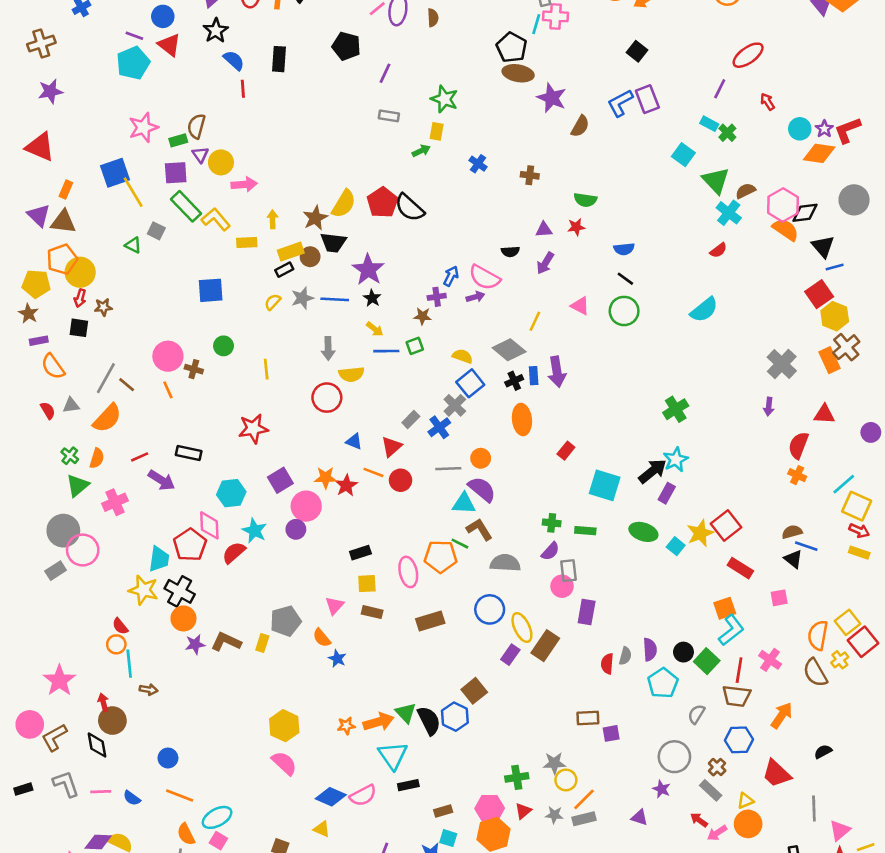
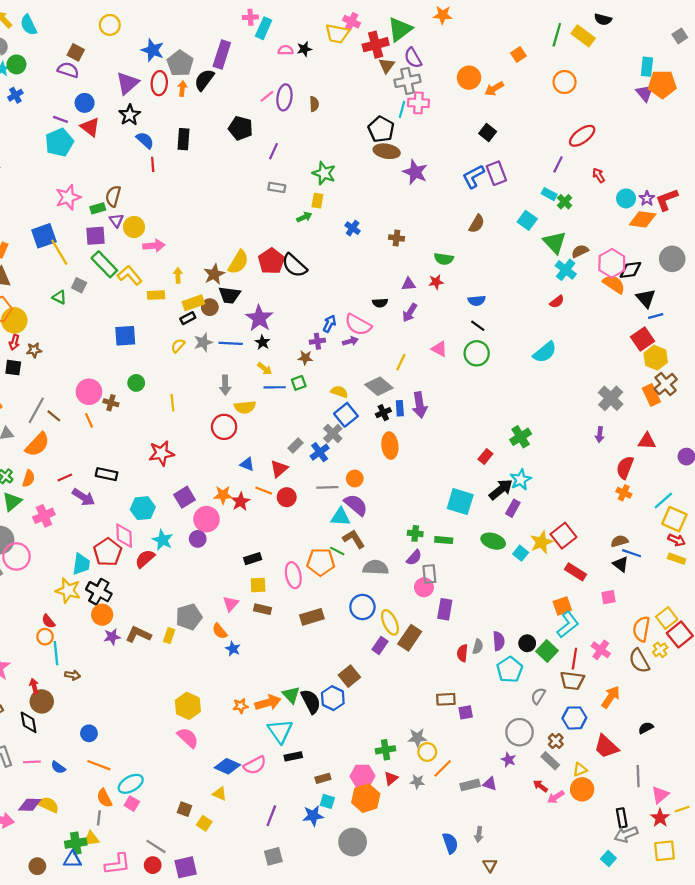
brown semicircle: (580, 126) -> (477, 224), moved
red rectangle: (566, 451) -> (485, 457), moved
gray rectangle: (584, 819) -> (470, 785), moved

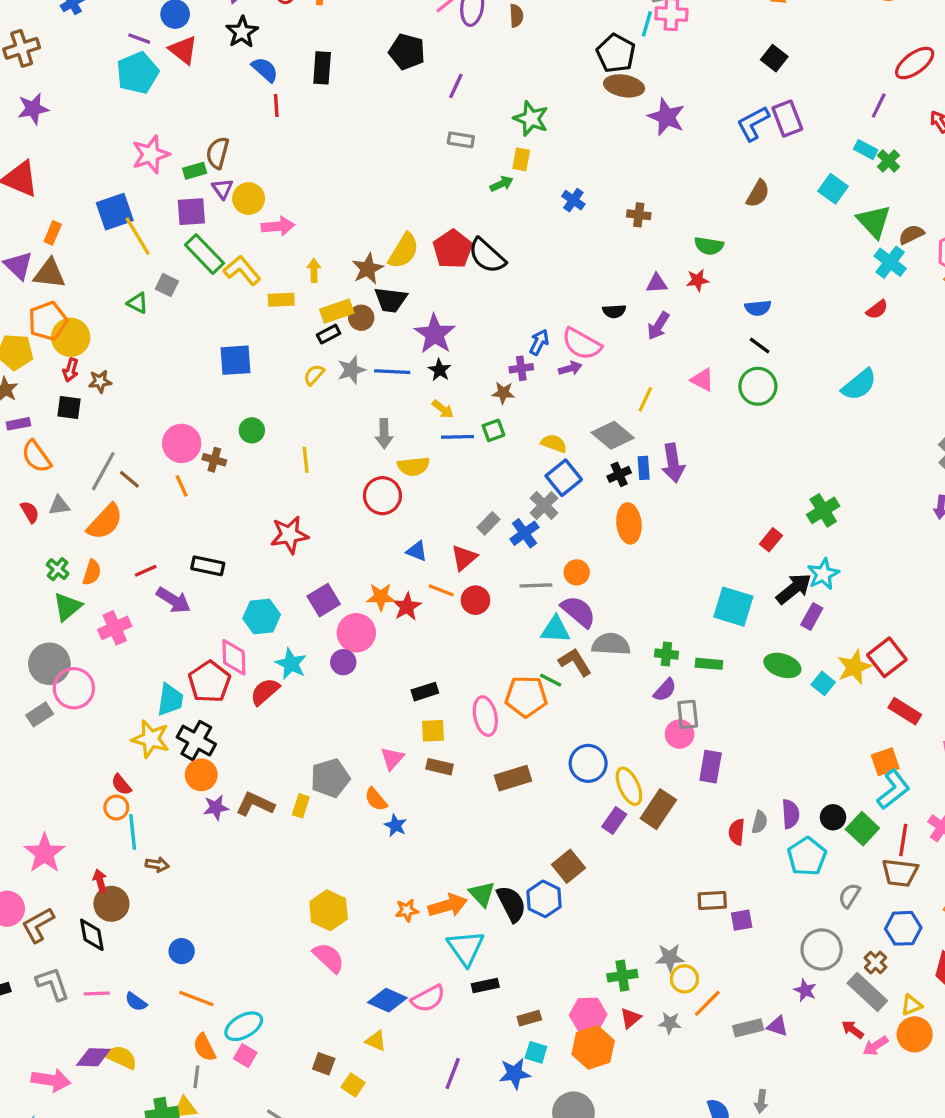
gray semicircle: (376, 567) -> (611, 644), moved
gray rectangle: (550, 761) -> (867, 992), size x1.4

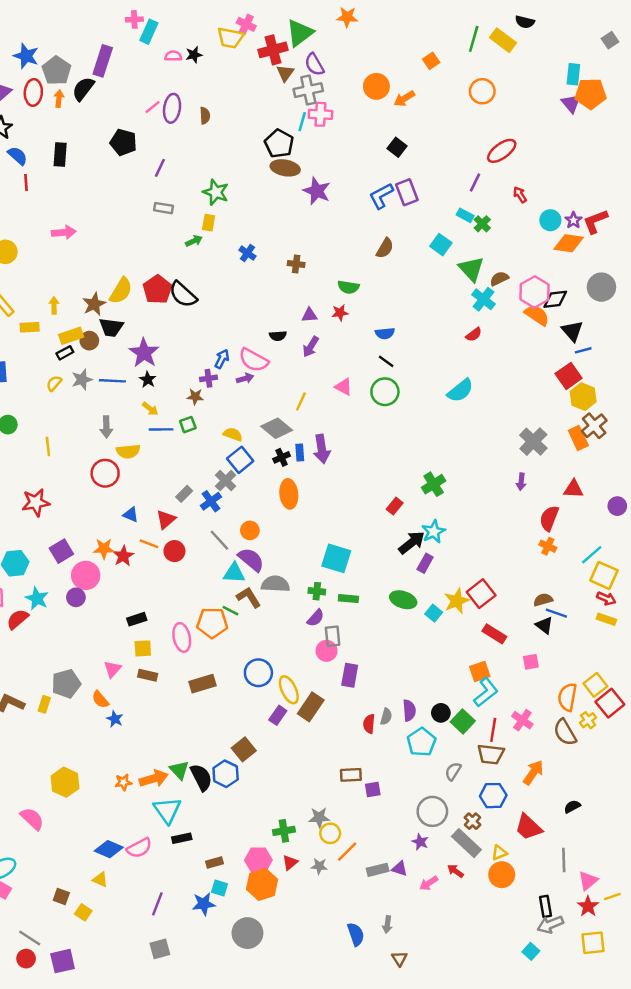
pink arrow: (278, 226) -> (64, 232), moved
gray line: (536, 585) -> (219, 540), turned 50
cyan square: (733, 607) -> (336, 558), moved
pink semicircle: (329, 958) -> (32, 819), moved
pink arrow: (875, 1046) -> (429, 883), moved

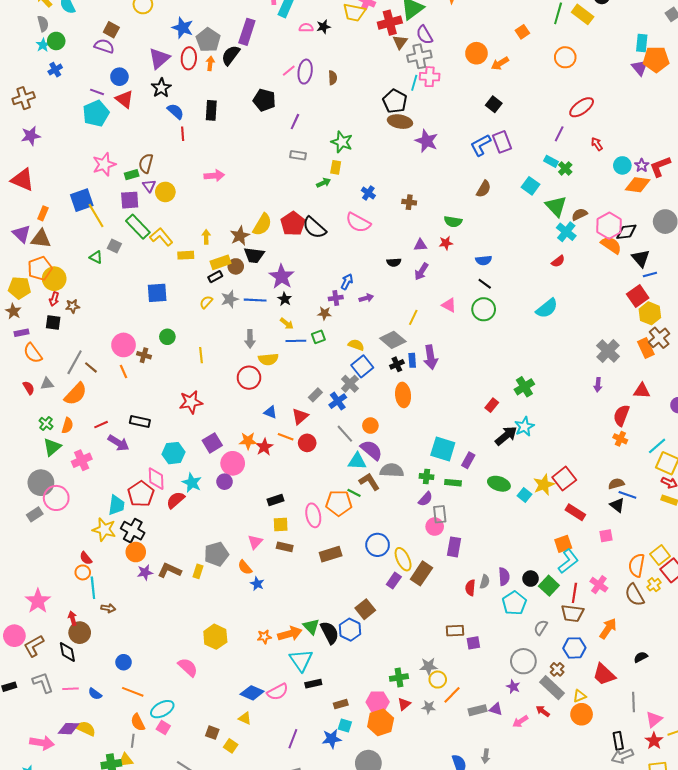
pink semicircle: (254, 360) -> (358, 223), moved
purple rectangle: (425, 563) -> (468, 460), moved

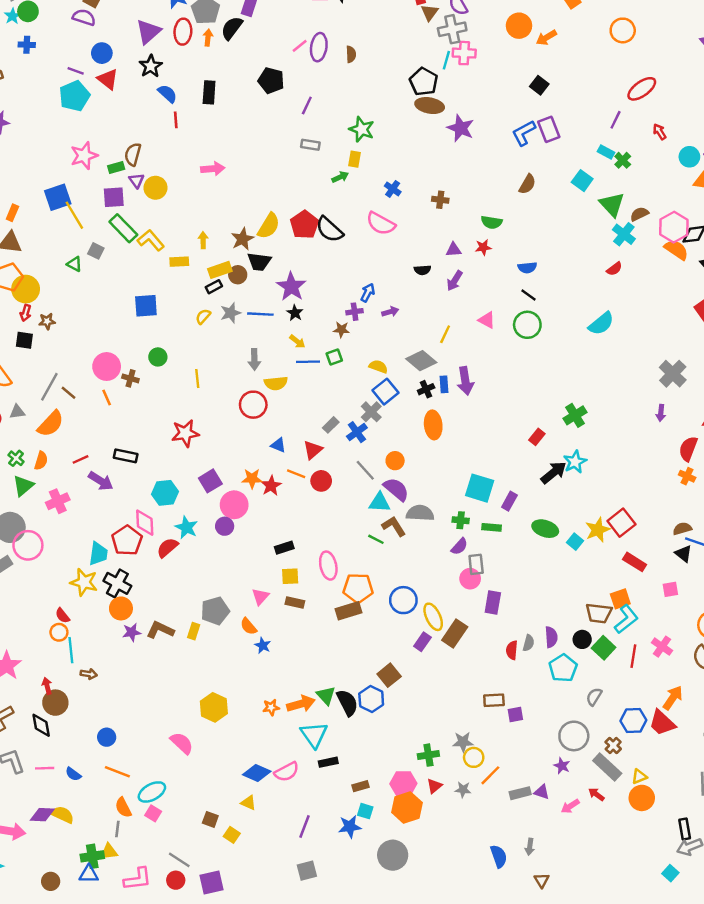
blue cross: (55, 70) -> (27, 45), turned 32
orange pentagon: (339, 503) -> (358, 588), moved
brown trapezoid: (572, 613) -> (599, 613), moved
red trapezoid: (604, 674) -> (662, 723), moved

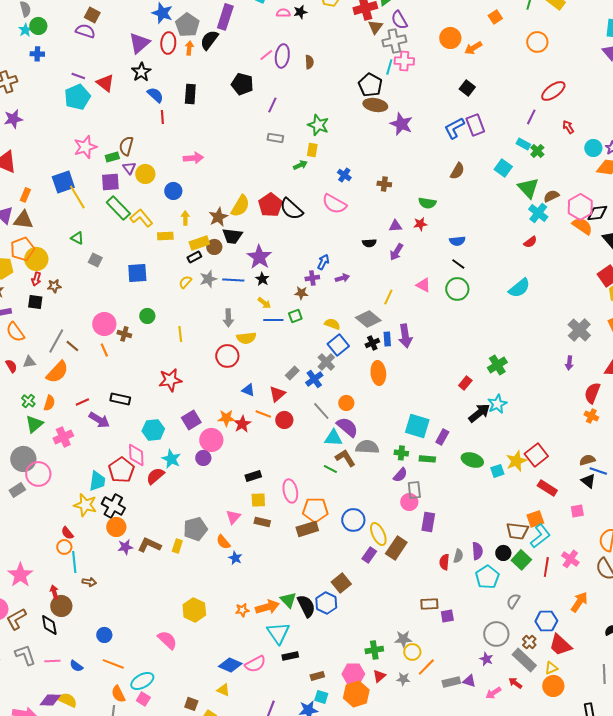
blue circle: (102, 53) -> (173, 191), moved
gray square: (96, 251) -> (95, 260), moved
cyan square: (575, 542) -> (497, 471), turned 32
red trapezoid: (662, 723) -> (560, 645), moved

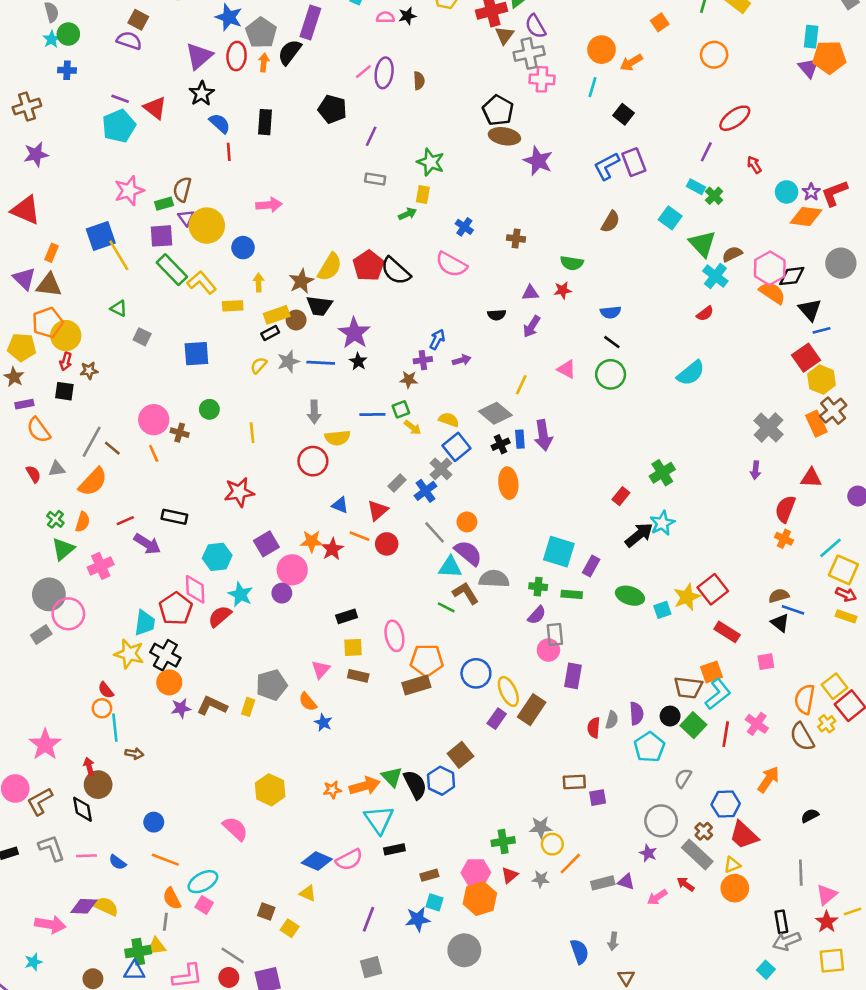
cyan line: (389, 67) -> (592, 87), moved
yellow circle: (145, 174) -> (207, 226), size x1.4
yellow arrow: (264, 303) -> (413, 427), moved

